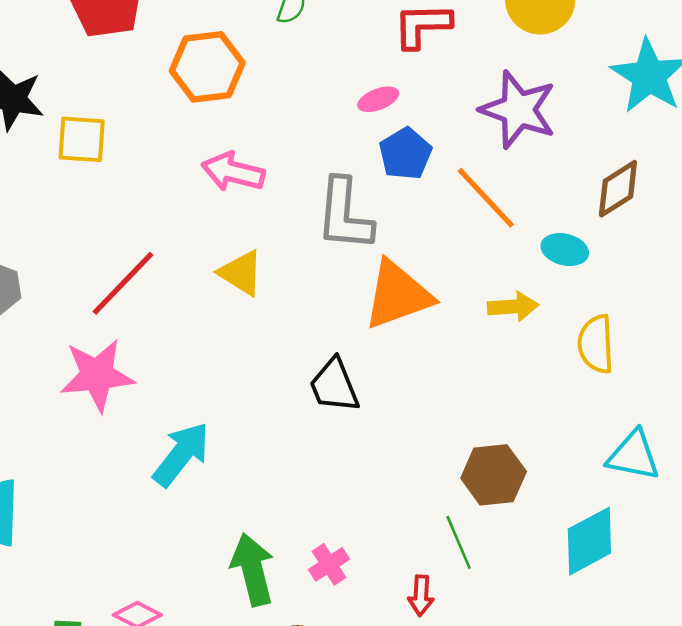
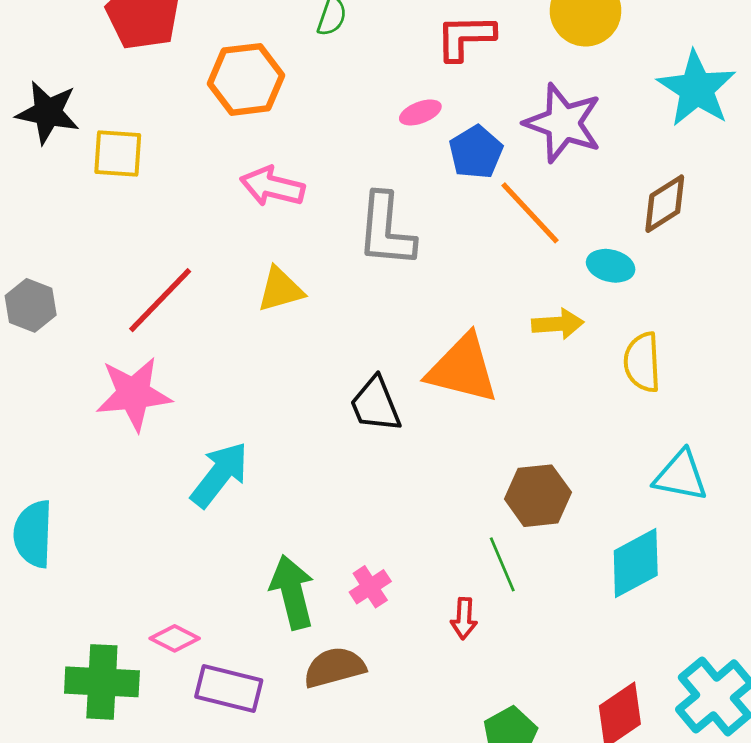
blue pentagon: (405, 154) -> (476, 152), moved
yellow triangle: (241, 273) -> (280, 290), turned -48
orange triangle: (398, 295) -> (463, 369), moved, turned 34

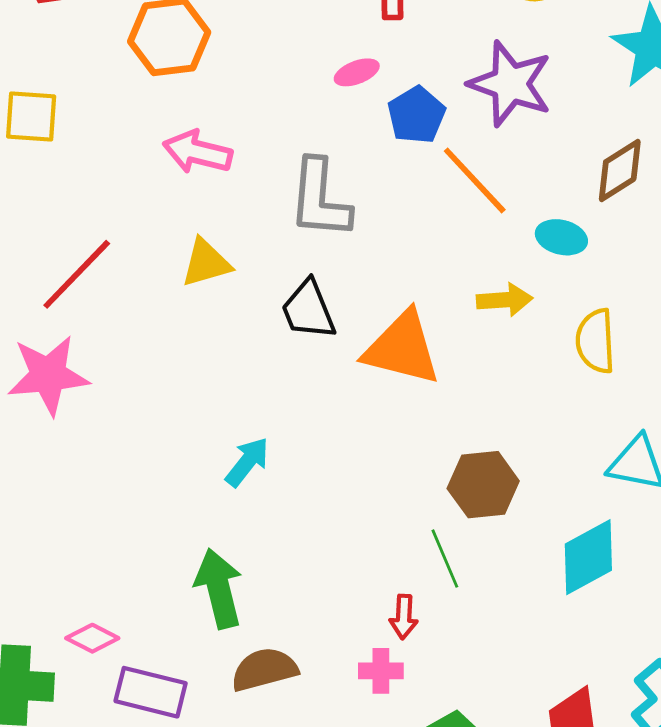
black trapezoid: (375, 404) -> (308, 310), moved
cyan arrow: (220, 475) -> (247, 462), moved, size x0.7
pink cross: (370, 587) -> (381, 671), moved, turned 33

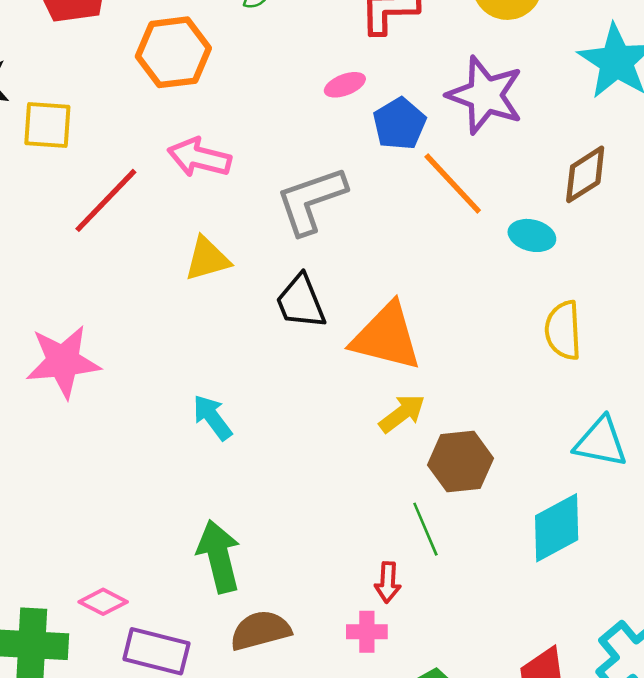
gray L-shape: (320, 199) -> (311, 200), turned 66
red line: (77, 274) -> (106, 200), moved
yellow arrow: (505, 300) -> (402, 413), moved, turned -33
cyan arrow: (247, 462) -> (212, 417), moved, turned -75

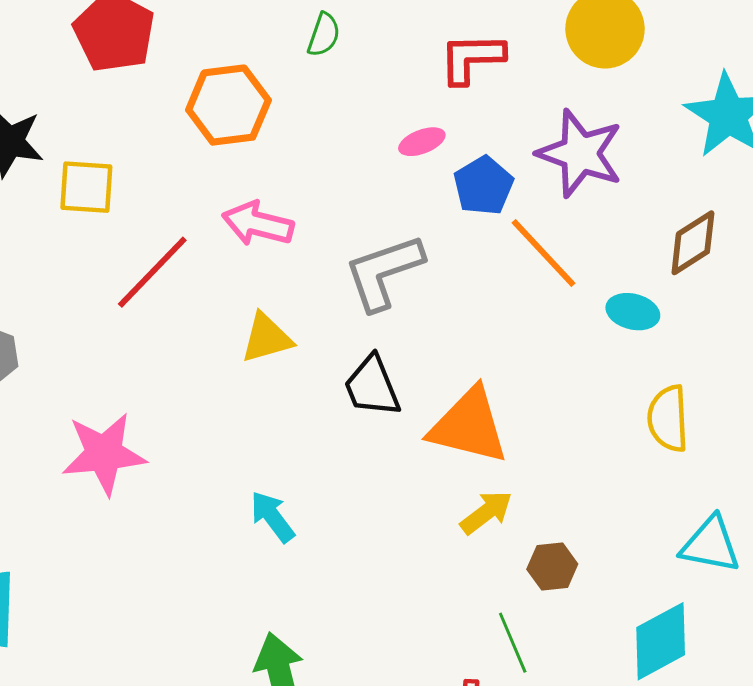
brown hexagon: (460, 462) -> (552, 567), size x0.7

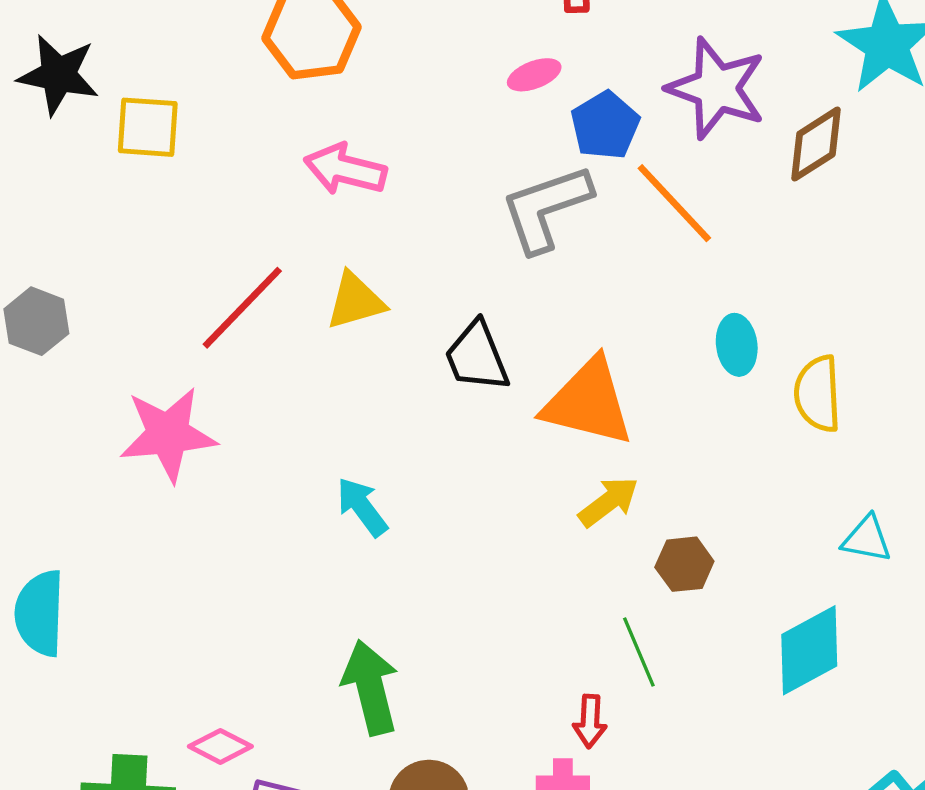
brown diamond: (693, 243) -> (816, 144), moved
red line: (152, 272) -> (242, 308), moved
gray L-shape: (384, 272) -> (546, 208), moved
cyan ellipse: (633, 312) -> (737, 345), moved, turned 69
cyan triangle: (710, 545) -> (867, 539), size x0.7

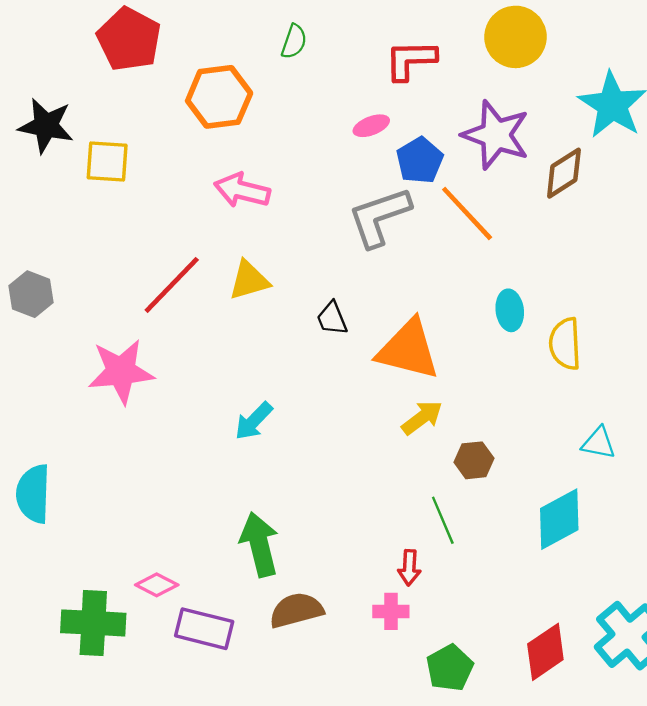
black trapezoid: (477, 357) -> (332, 318), size x0.7
cyan arrow: (362, 507) -> (254, 421), turned -99

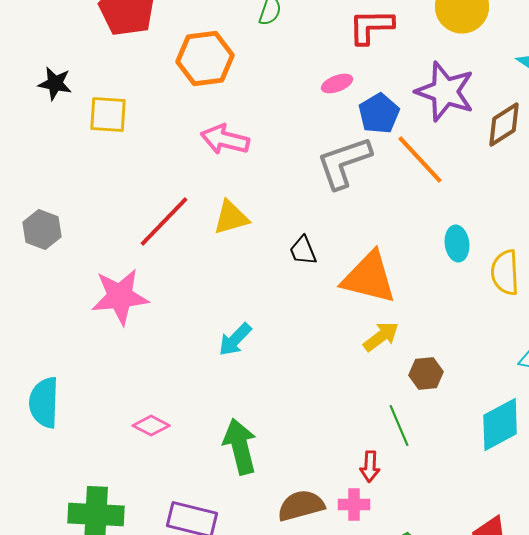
black star: (46, 126) -> (55, 84), size x0.7
pink diamond: (157, 585) -> (151, 426), moved
brown semicircle: (296, 610) -> (301, 506), moved

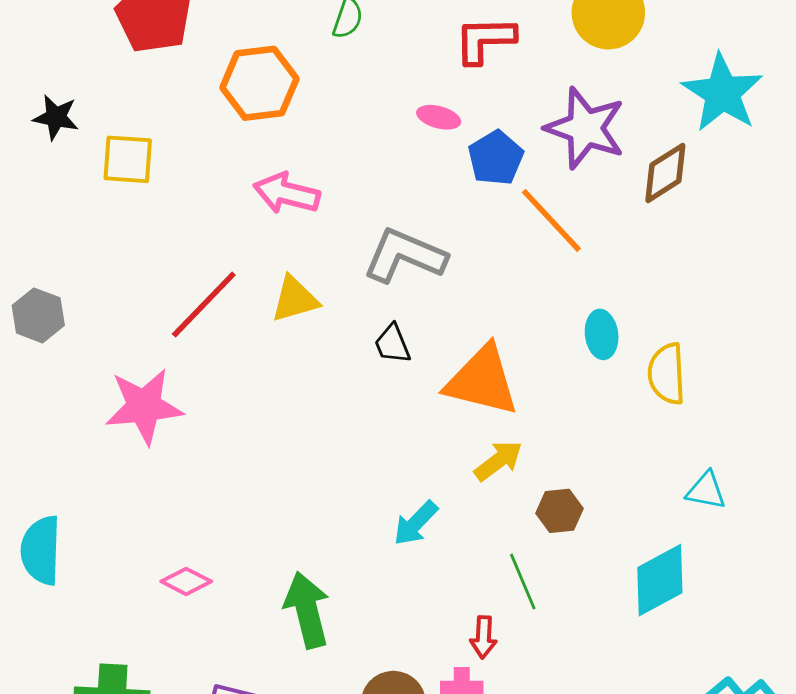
pink ellipse: (337, 84) -> (439, 117), turned 36
gray L-shape: (344, 162) -> (405, 256), moved, turned 42
cyan arrow: (235, 340) -> (416, 523), moved

